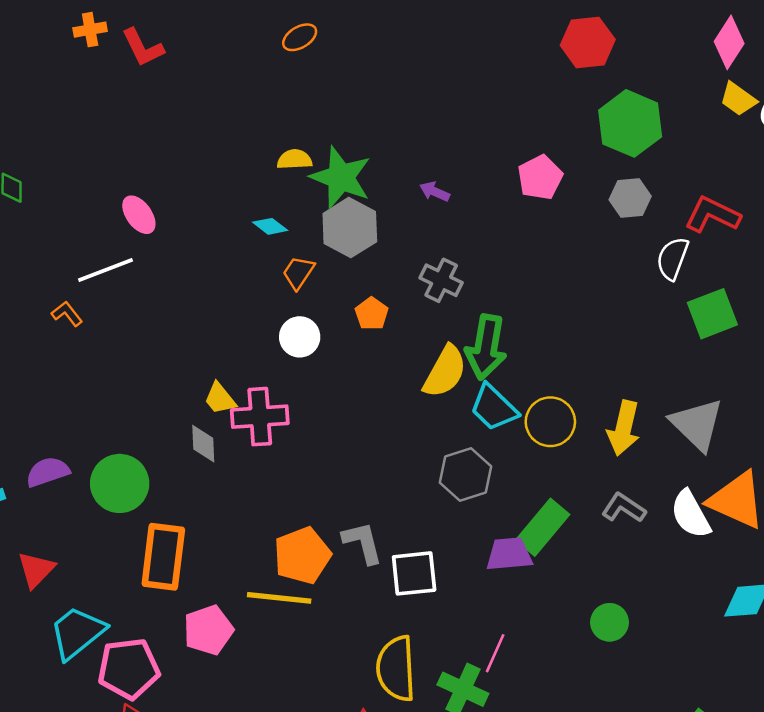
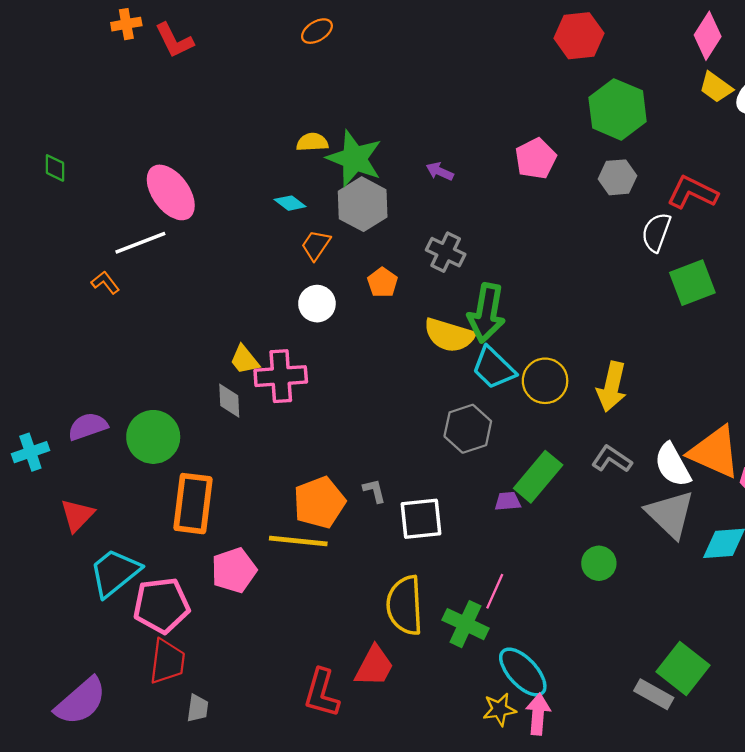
pink ellipse: (139, 215) -> (171, 192), size x1.6
yellow semicircle: (445, 372) -> (449, 335), turned 78
gray triangle: (697, 424) -> (670, 514), moved
gray L-shape: (363, 543) -> (374, 491), size x0.6
purple trapezoid: (509, 554) -> (508, 501), size x0.6

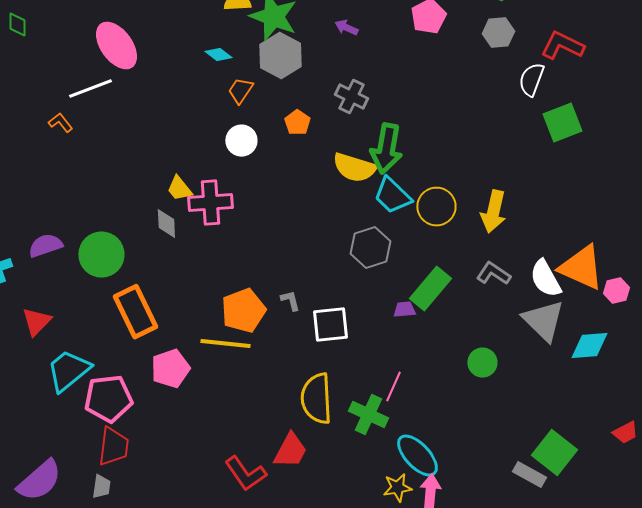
orange rectangle: (193, 504) -> (135, 312), turned -33
red L-shape: (322, 693) -> (245, 474), turned -51
gray trapezoid: (198, 708) -> (101, 487), moved

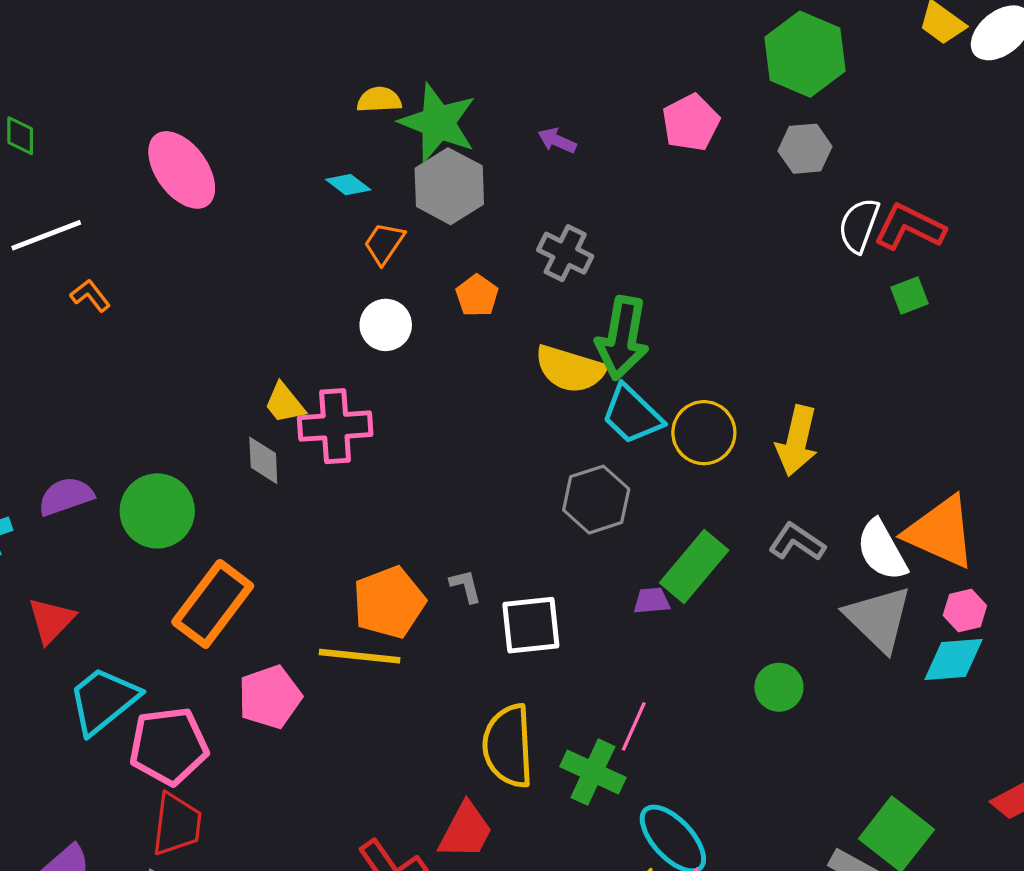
red L-shape: (562, 46) -> (909, 227), moved
white line: (90, 89) -> (46, 235), moved
green square: (562, 123) -> (909, 296), size x0.6
pink hexagon: (616, 291) -> (965, 611), moved
orange rectangle: (135, 312) -> (213, 604), turned 63

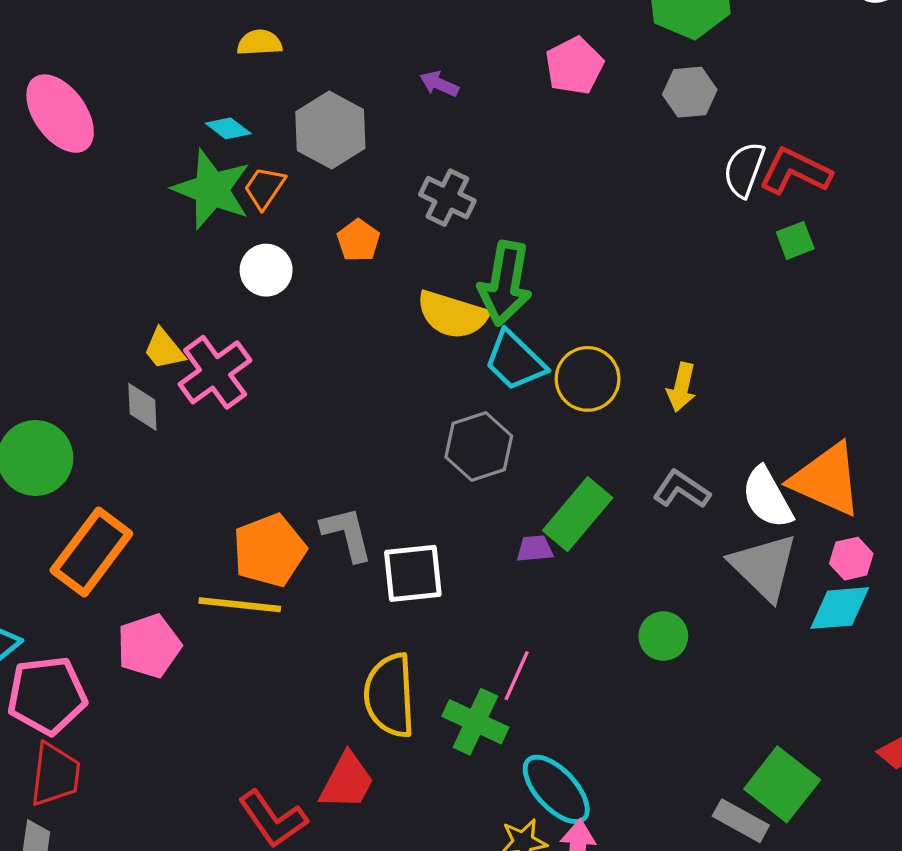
green star: (438, 123) -> (212, 189), moved
pink cross: (335, 426) -> (215, 372), turned -32
yellow arrow: (797, 441) -> (681, 387), size x0.7
gray L-shape: (466, 586) -> (347, 534), size x1.6

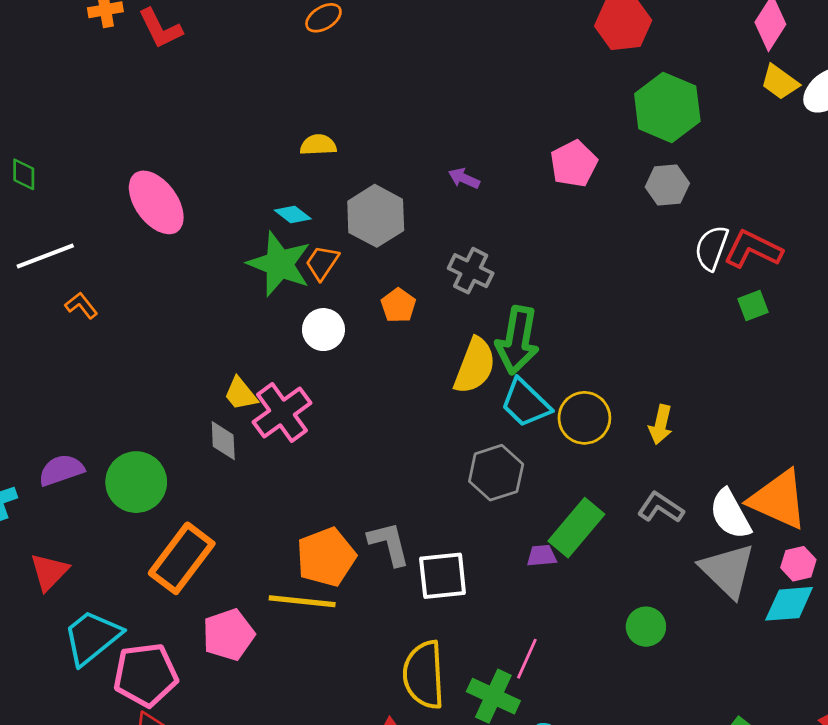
yellow semicircle: (452, 315) -> (475, 366), turned -86

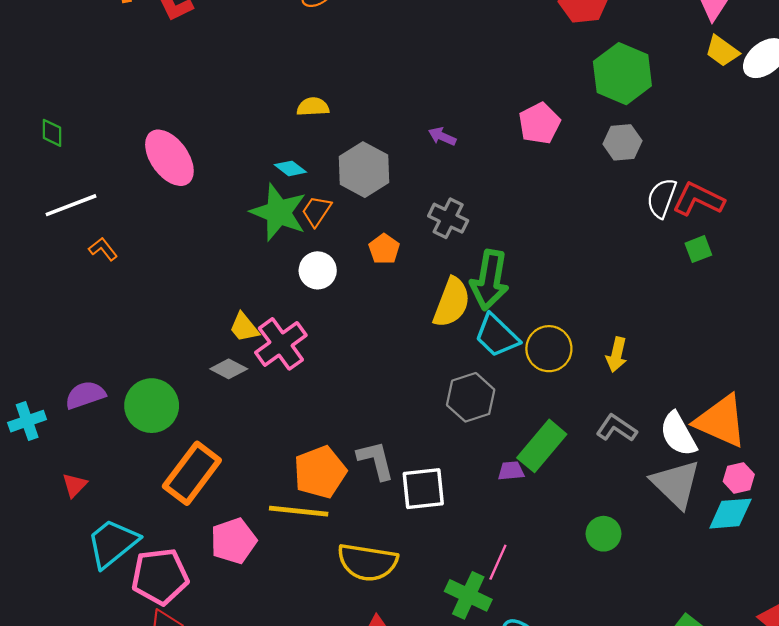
gray diamond: (223, 441) -> (229, 369), turned -60
red triangle: (49, 572) -> (75, 485), size x0.7
yellow semicircle: (424, 675) -> (367, 562), moved, turned -78

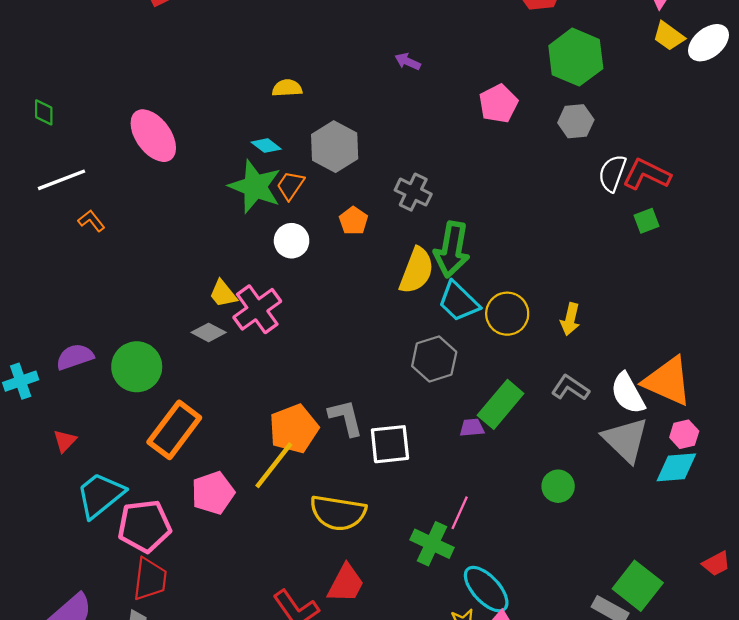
purple arrow: (442, 136) -> (408, 62), moved
yellow line: (299, 511) -> (274, 465), turned -58

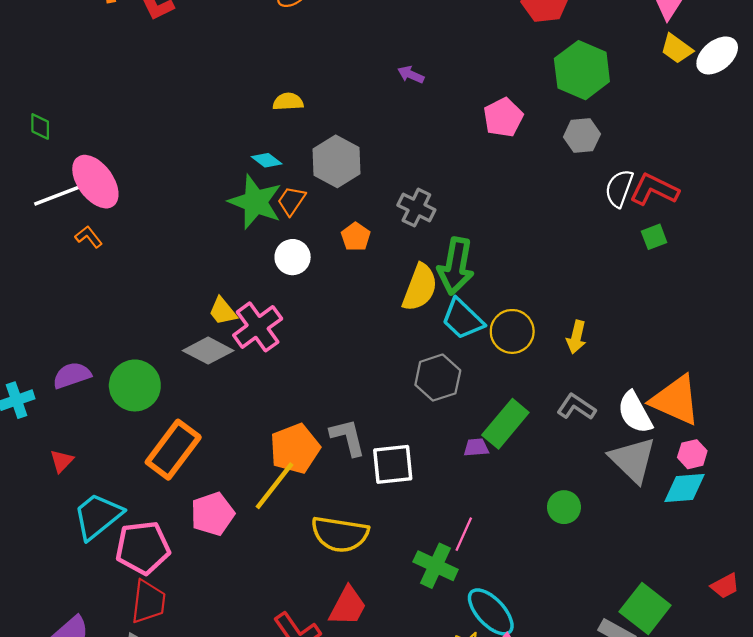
pink ellipse: (153, 136) -> (95, 182), moved
gray diamond: (209, 332) -> (208, 351), size x1.4

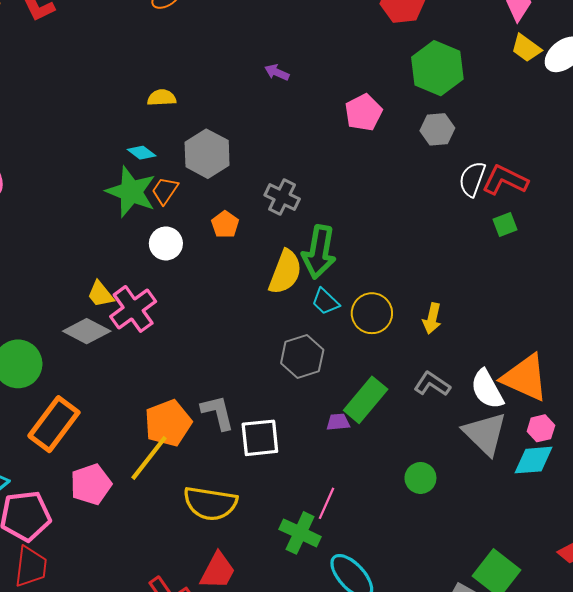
cyan trapezoid: (463, 319) -> (325, 302), size x0.7

